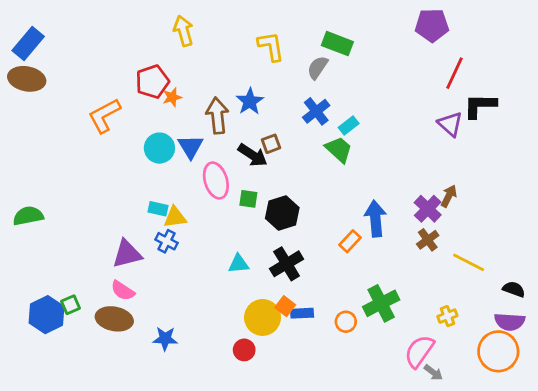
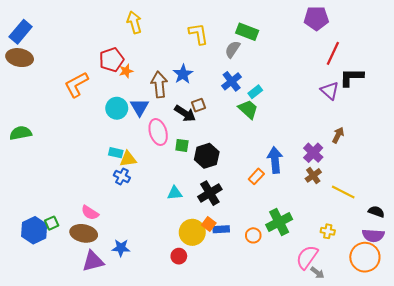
brown arrow: (449, 196) -> (338, 135), moved
green semicircle: (28, 216) -> (21, 133), moved
purple triangle: (127, 254) -> (93, 261), moved
yellow cross: (447, 316) -> (328, 231), turned 32

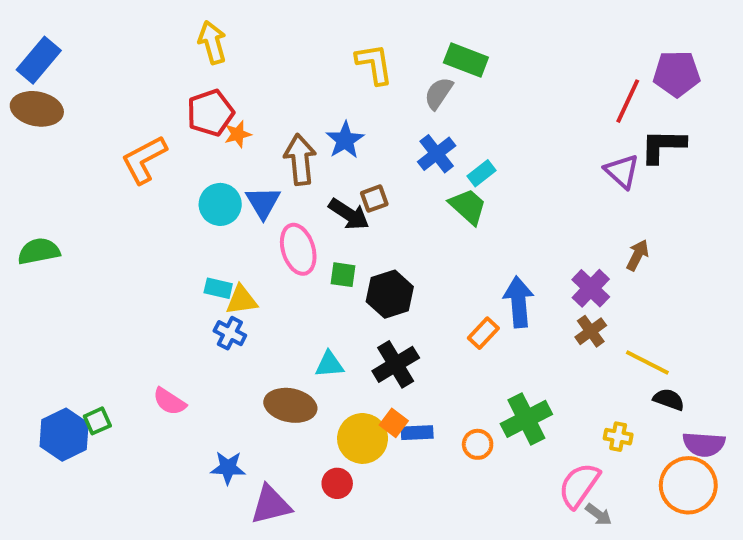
purple pentagon: (316, 18) -> (677, 74), moved
yellow arrow: (134, 22) -> (212, 43), moved
black semicircle: (376, 212) -> (669, 399), moved
brown ellipse: (84, 233) -> (290, 405), moved
purple triangle: (93, 261) -> (271, 505), moved

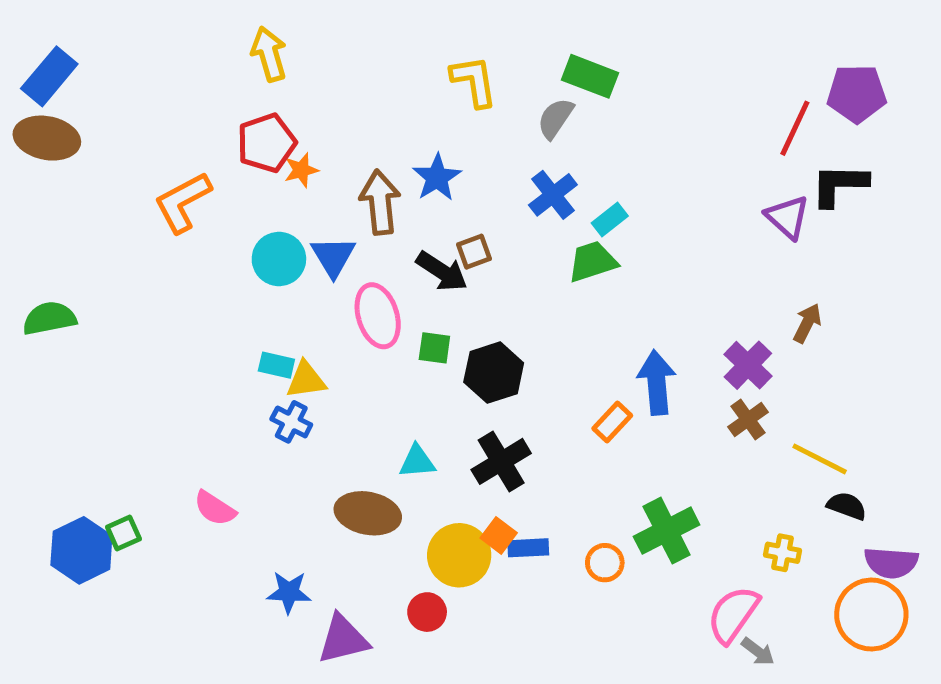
green trapezoid: (468, 206) -> (592, 261), turned -60

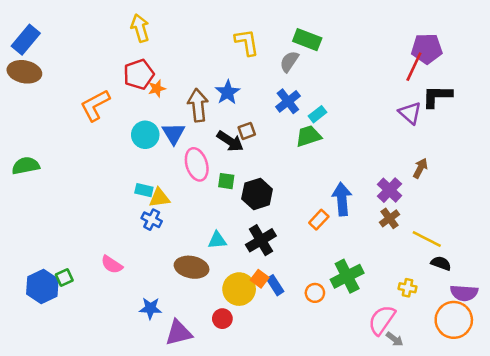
purple pentagon: (857, 94) -> (427, 49), moved
blue rectangle: (528, 548) -> (275, 285), turned 60

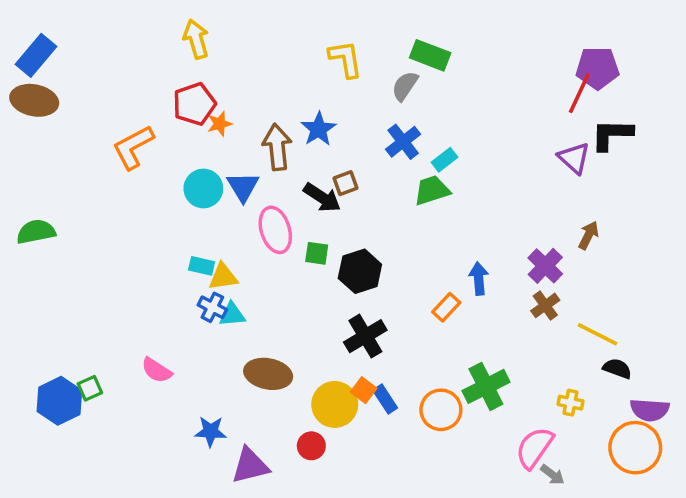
blue arrow: (342, 199) -> (479, 278), size x0.7
cyan triangle: (217, 240) -> (232, 314), moved
orange circle: (315, 293) -> (441, 410), size x1.5

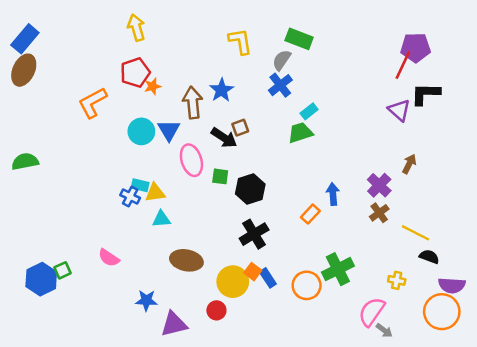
brown ellipse: (34, 100) -> (24, 70), turned -76
blue cross: (403, 142) -> (280, 85), moved
blue cross: (212, 307) -> (130, 197), moved

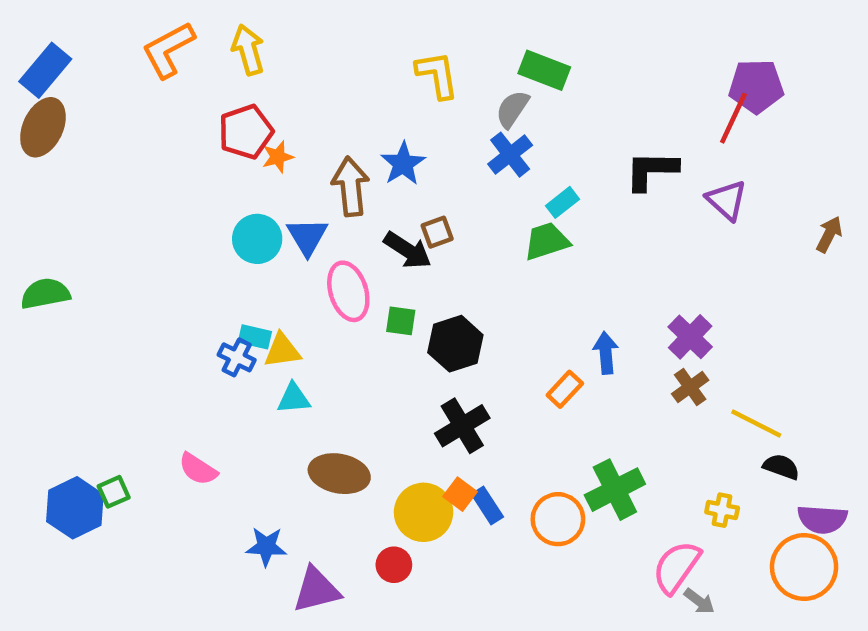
black L-shape: (425, 94) -> (651, 171), moved
orange L-shape: (93, 103) -> (168, 50), moved
brown arrow: (409, 164) -> (829, 234), moved

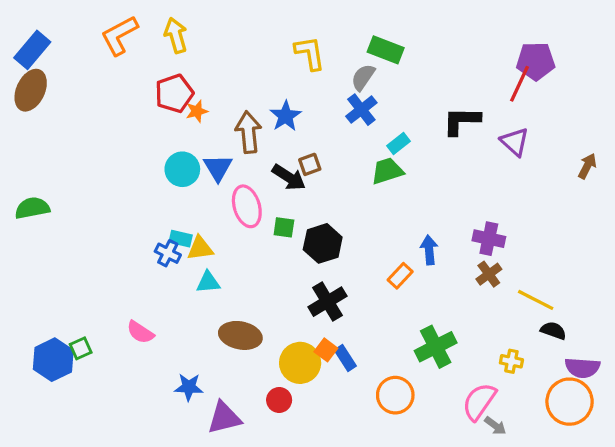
purple cross: (690, 337) -> (489, 239), turned -32
orange circle: (558, 519) -> (395, 395), moved

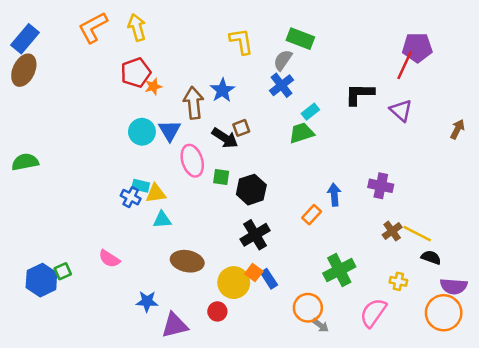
brown cross: (489, 274) -> (392, 231), moved
gray arrow: (495, 426) -> (320, 325), moved

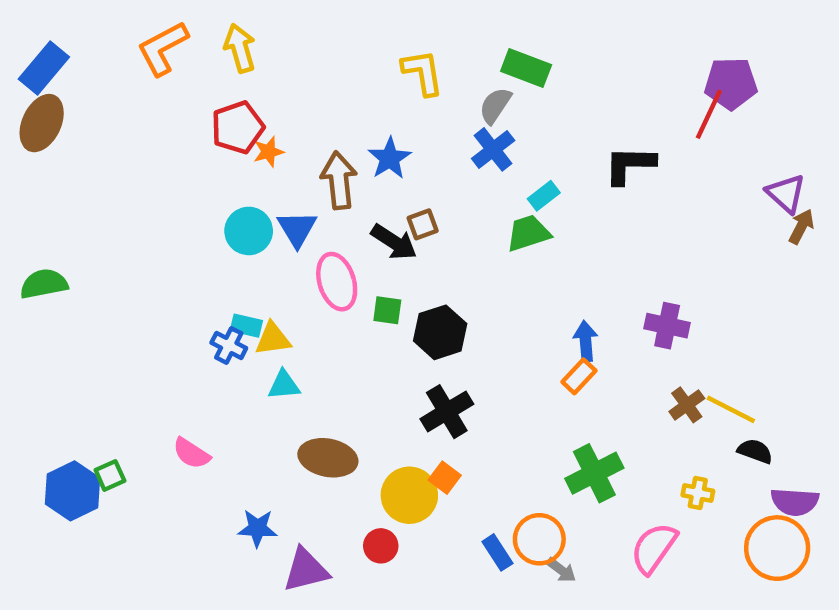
purple triangle: (401, 110) -> (786, 194), moved
orange rectangle: (312, 215) -> (579, 376), moved
blue rectangle: (269, 279) -> (497, 552), moved

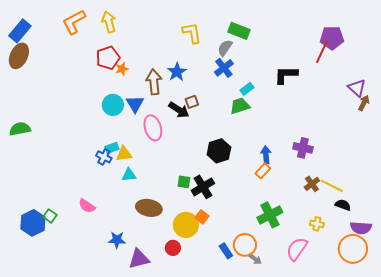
green square: (387, 310) -> (184, 182), moved
cyan rectangle: (246, 326) -> (112, 148), turned -32
black hexagon: (440, 332) -> (219, 151), moved
green square: (110, 475) -> (50, 216), turned -32

